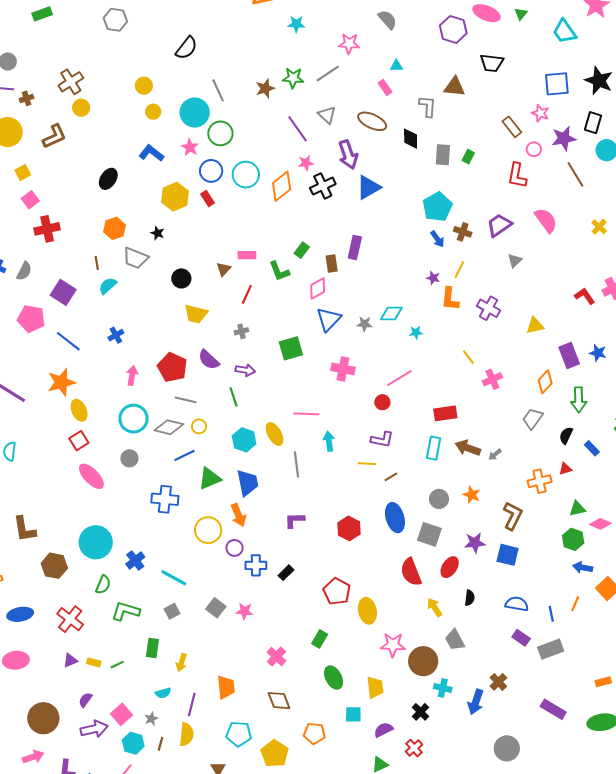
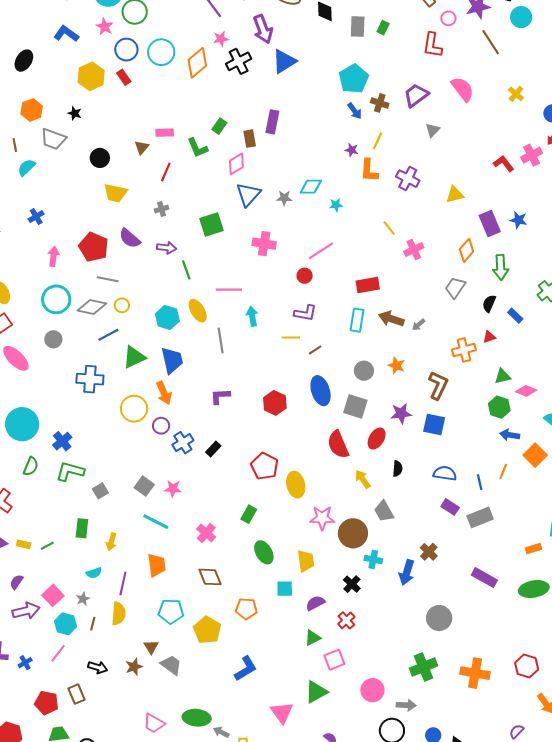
green line: (234, 397) -> (186, 270), moved
blue cross: (256, 565) -> (183, 443), turned -30
cyan line: (174, 578) -> (156, 522), moved
green L-shape: (126, 611) -> (70, 471), moved

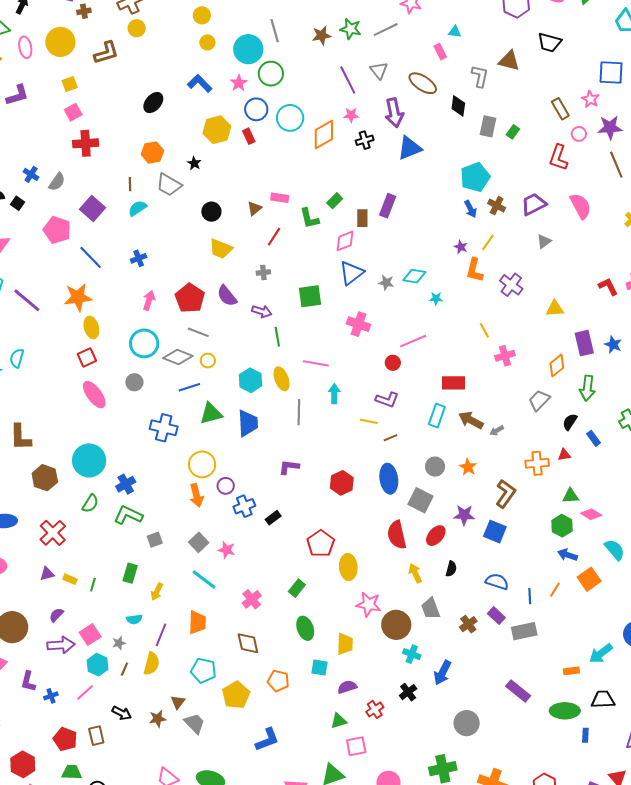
black cross: (239, 61) -> (365, 140), size x0.7
orange arrow: (164, 393) -> (196, 495), moved
green line: (47, 546) -> (93, 585), turned -56
brown cross: (429, 552) -> (468, 624), moved
black cross: (352, 584) -> (408, 692), moved

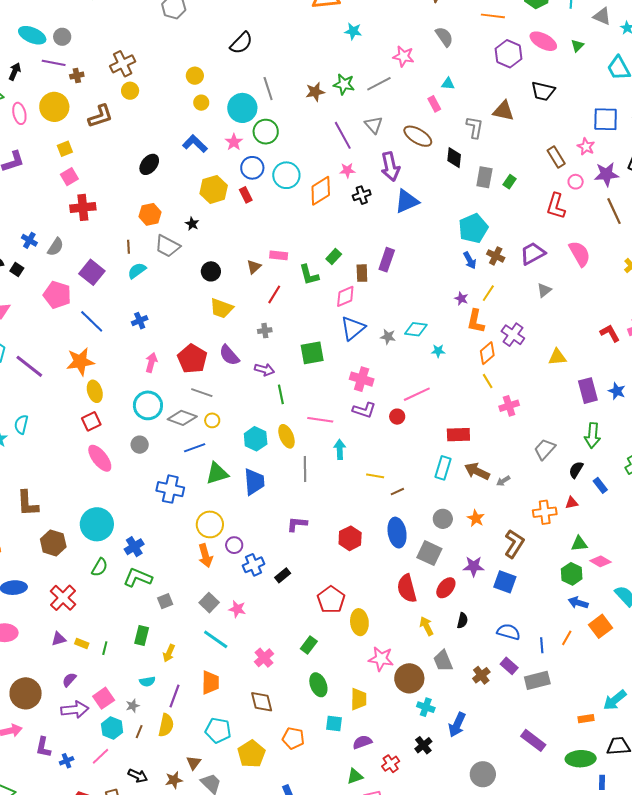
orange diamond: (557, 366) -> (487, 353), moved
purple L-shape: (387, 400) -> (364, 410), moved

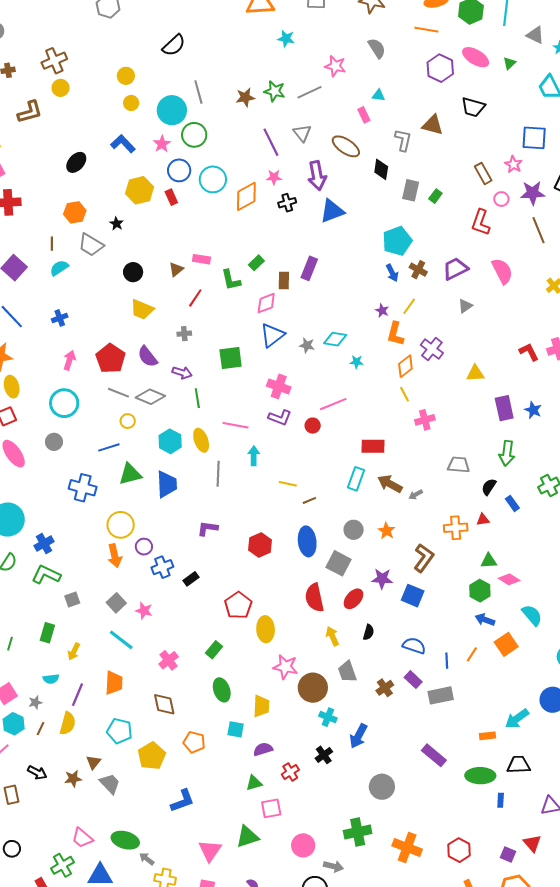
gray diamond: (182, 418) -> (150, 397), moved
gray trapezoid: (545, 449) -> (458, 465), turned 50

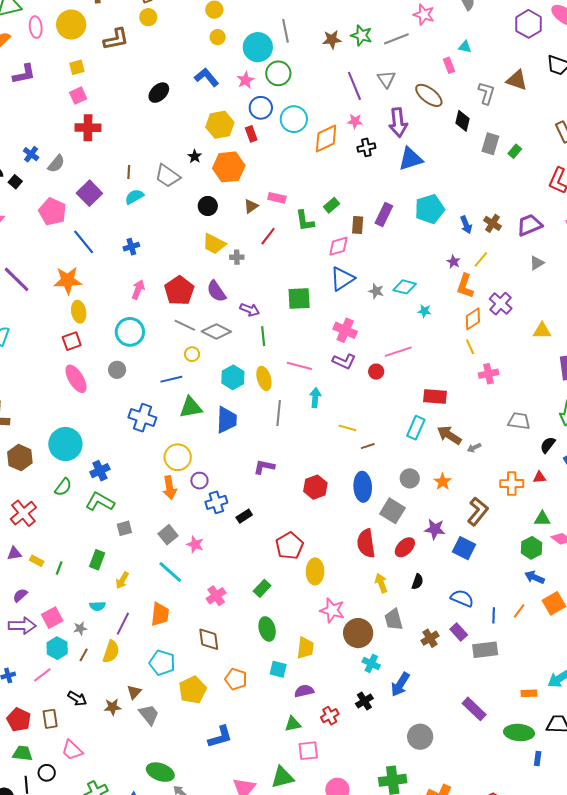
orange hexagon: (75, 212) -> (229, 167), moved, size x1.4
cyan pentagon: (397, 241) -> (430, 209), moved
gray cross: (184, 334) -> (237, 257), moved
pink trapezoid: (82, 838) -> (72, 750), moved

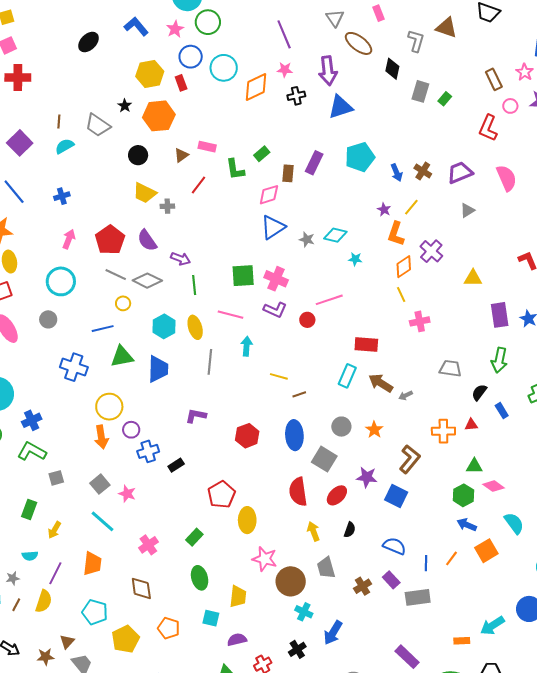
gray triangle: (386, 79) -> (335, 18), moved
green square: (299, 299) -> (243, 276), moved

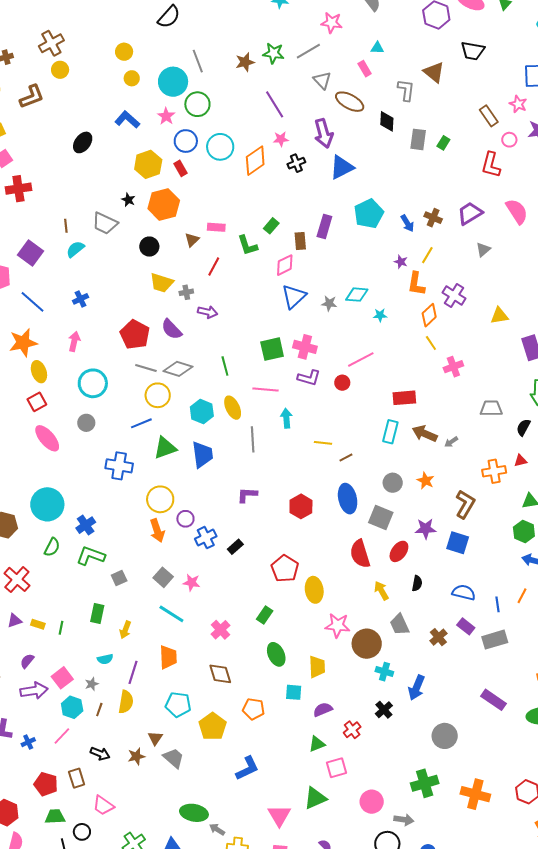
brown triangle: (446, 28) -> (434, 72), turned 30
pink arrow: (69, 239) -> (74, 341), moved
purple arrow: (181, 259) -> (208, 312), moved
yellow circle: (123, 303) -> (158, 395), size x1.6

